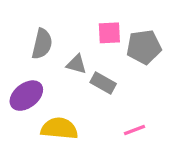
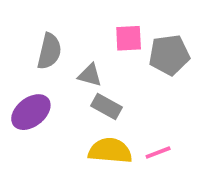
gray rectangle: (103, 83) -> (106, 107), moved
yellow semicircle: (59, 128) -> (110, 151), moved

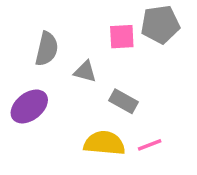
gray pentagon: (169, 55) -> (160, 24), moved
gray rectangle: (106, 107) -> (124, 101), moved

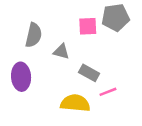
purple ellipse: (29, 106) -> (21, 77), turned -56
pink line: (150, 145) -> (108, 92), moved

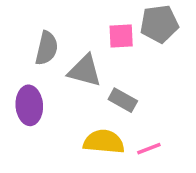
gray triangle: (61, 51) -> (85, 71), size x1.5
pink line: (108, 92) -> (149, 149), moved

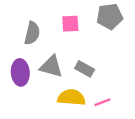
pink square: (121, 36) -> (70, 24), moved
gray triangle: (85, 71) -> (51, 66), moved

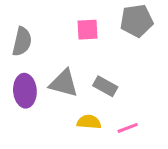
gray semicircle: (32, 33) -> (22, 42), moved
yellow semicircle: (71, 97) -> (89, 122), size x0.7

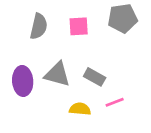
gray semicircle: (22, 42) -> (39, 26), moved
pink line: (128, 128) -> (115, 102), moved

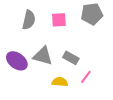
purple ellipse: (23, 81) -> (17, 61), turned -50
pink line: (115, 102) -> (86, 77), turned -32

